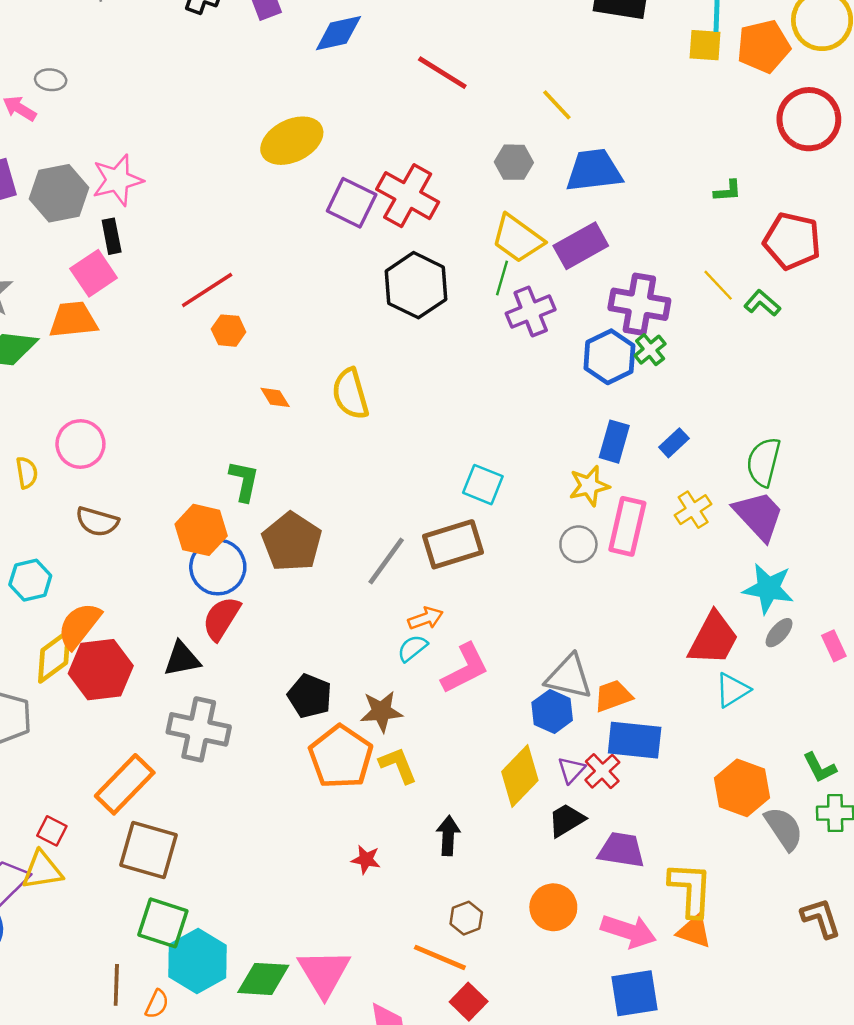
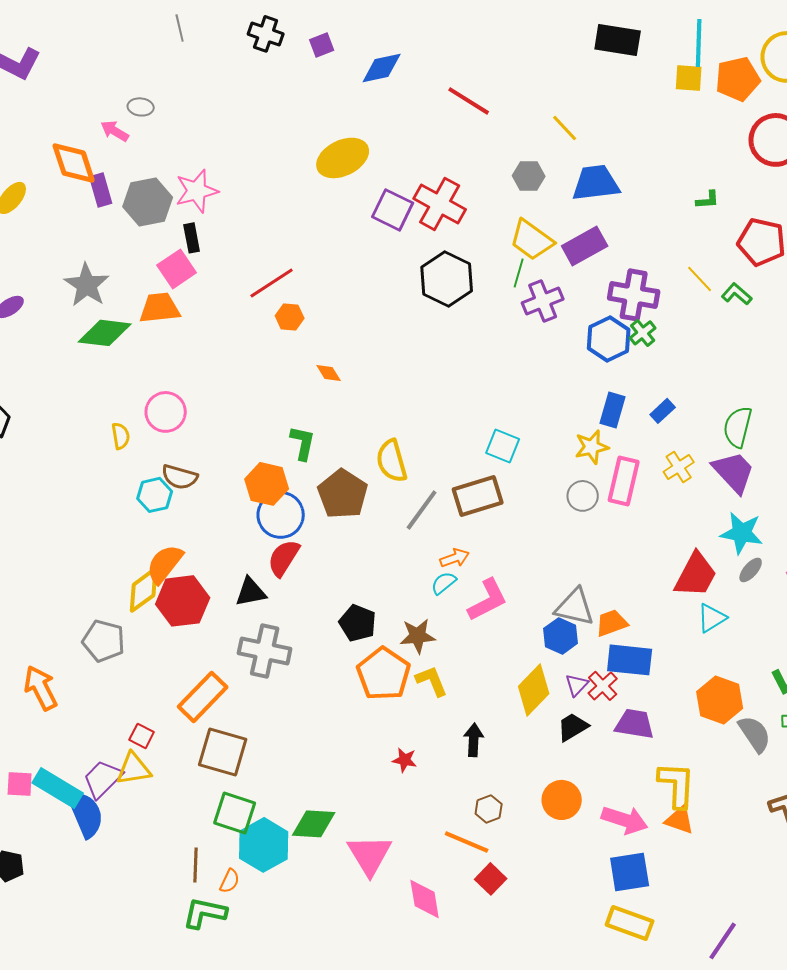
yellow semicircle: (350, 394) -> (392, 461), moved
cyan hexagon: (30, 580) -> (155, 495), moved
purple trapezoid: (621, 850) -> (635, 724), moved
green diamond: (263, 979) -> (314, 824), moved

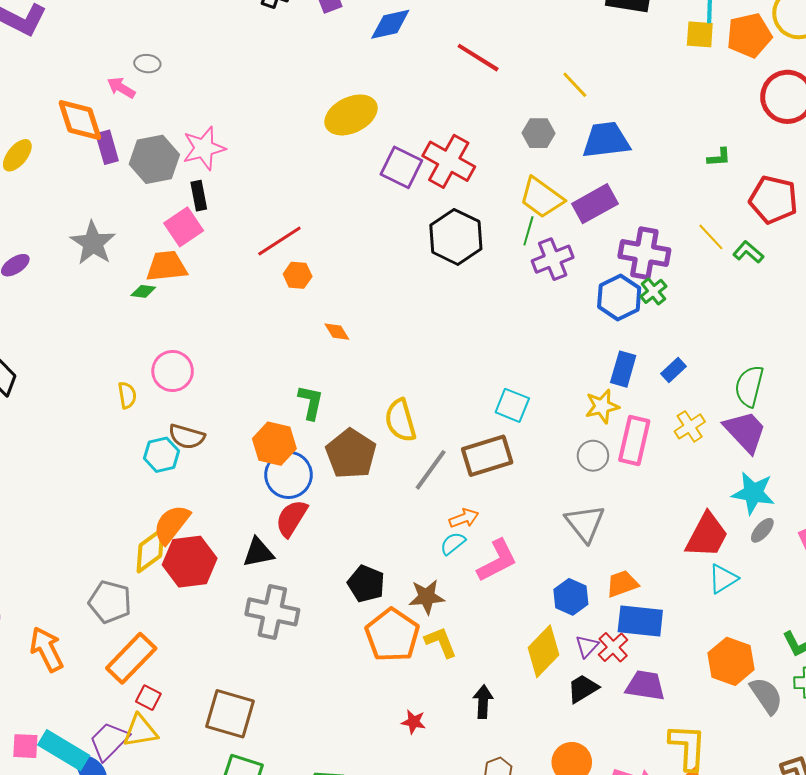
green diamond: (105, 333) -> (143, 291), moved, size x0.5
gray triangle: (575, 607) -> (585, 523), moved, turned 39
orange rectangle: (203, 697) -> (131, 658), moved

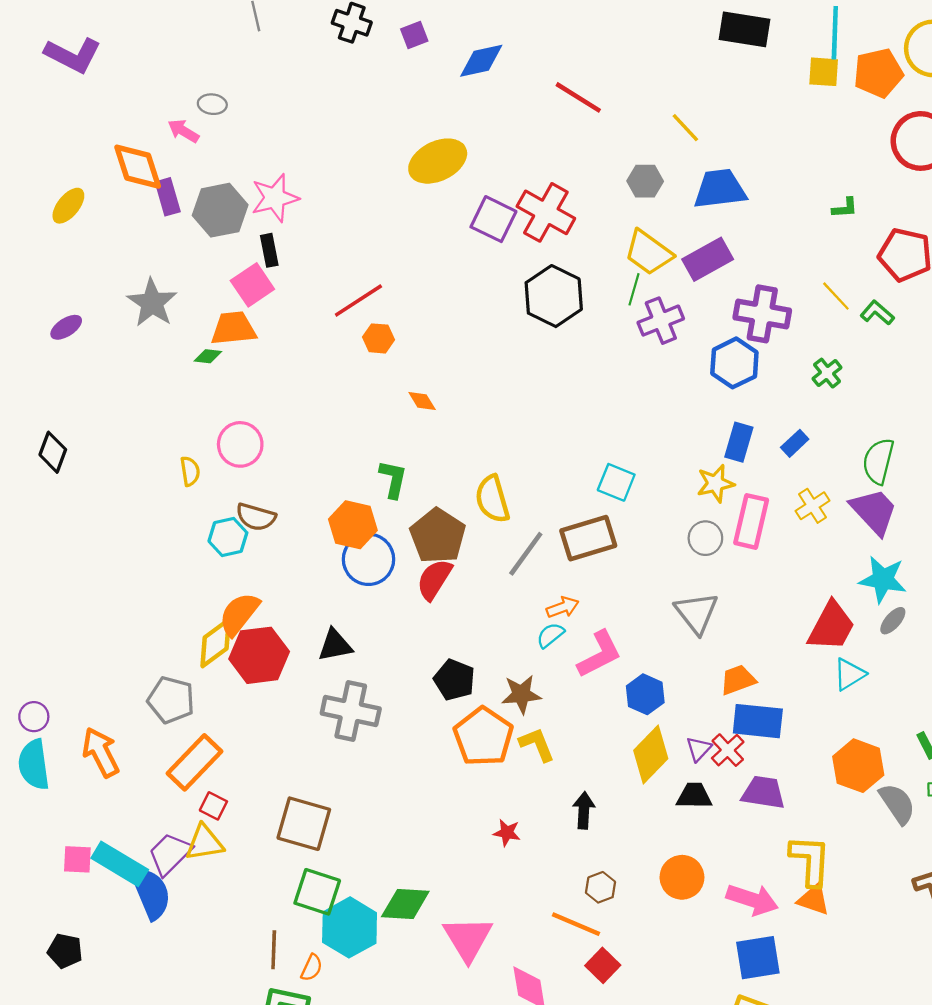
green cross: (653, 291) -> (827, 373), moved
red semicircle: (292, 518) -> (434, 579), moved
blue hexagon: (571, 597) -> (645, 694), moved
black trapezoid: (583, 689) -> (694, 796), turned 32

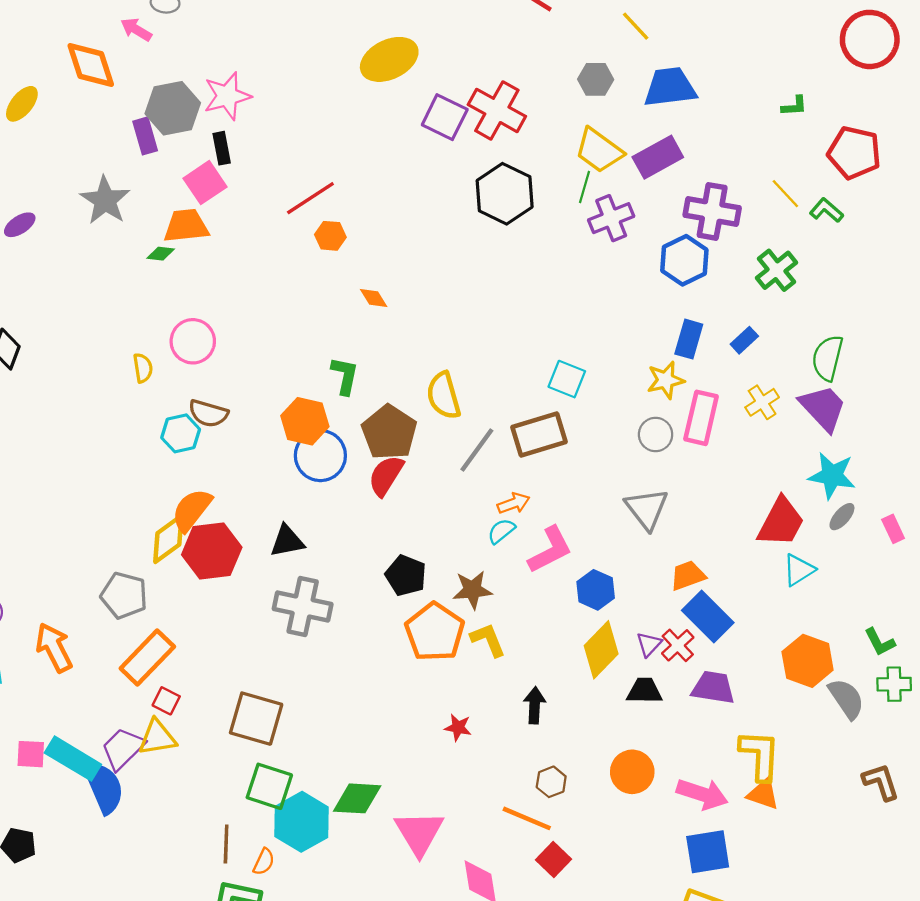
purple rectangle: (168, 197) -> (145, 136), moved
green cross: (827, 373) -> (776, 270), size x1.4
blue rectangle: (758, 721) -> (708, 616), turned 39

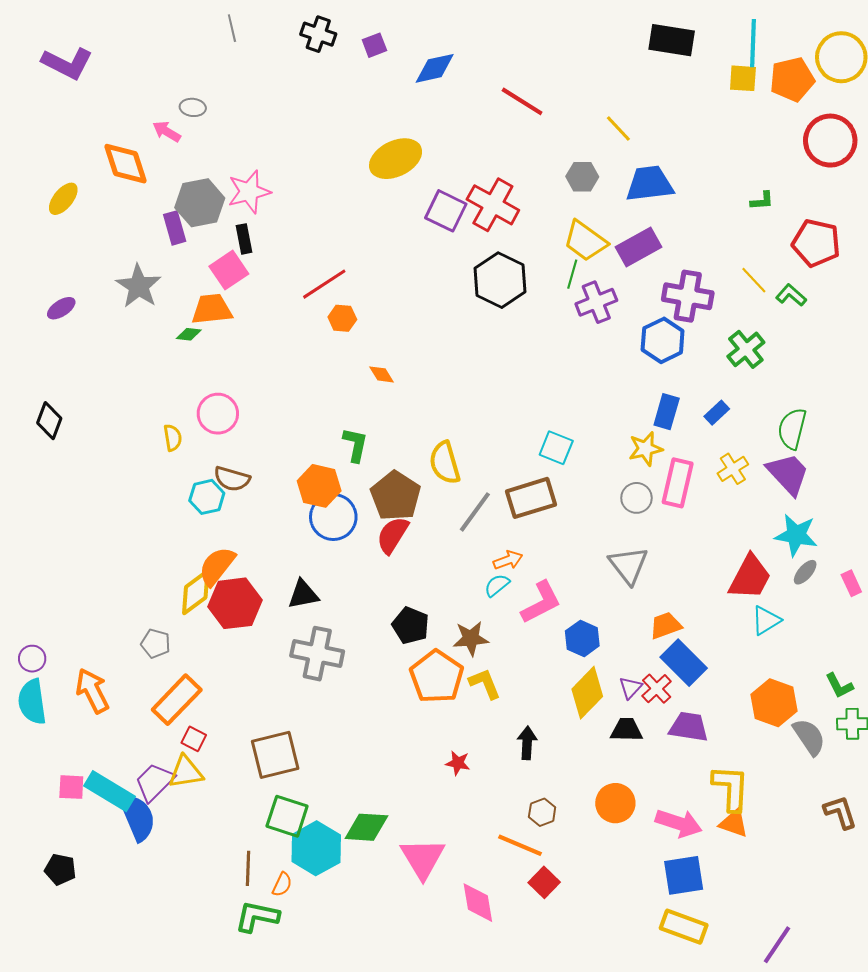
gray pentagon: (124, 595) -> (156, 644), size x0.7
brown square: (256, 719) -> (275, 755), turned -30

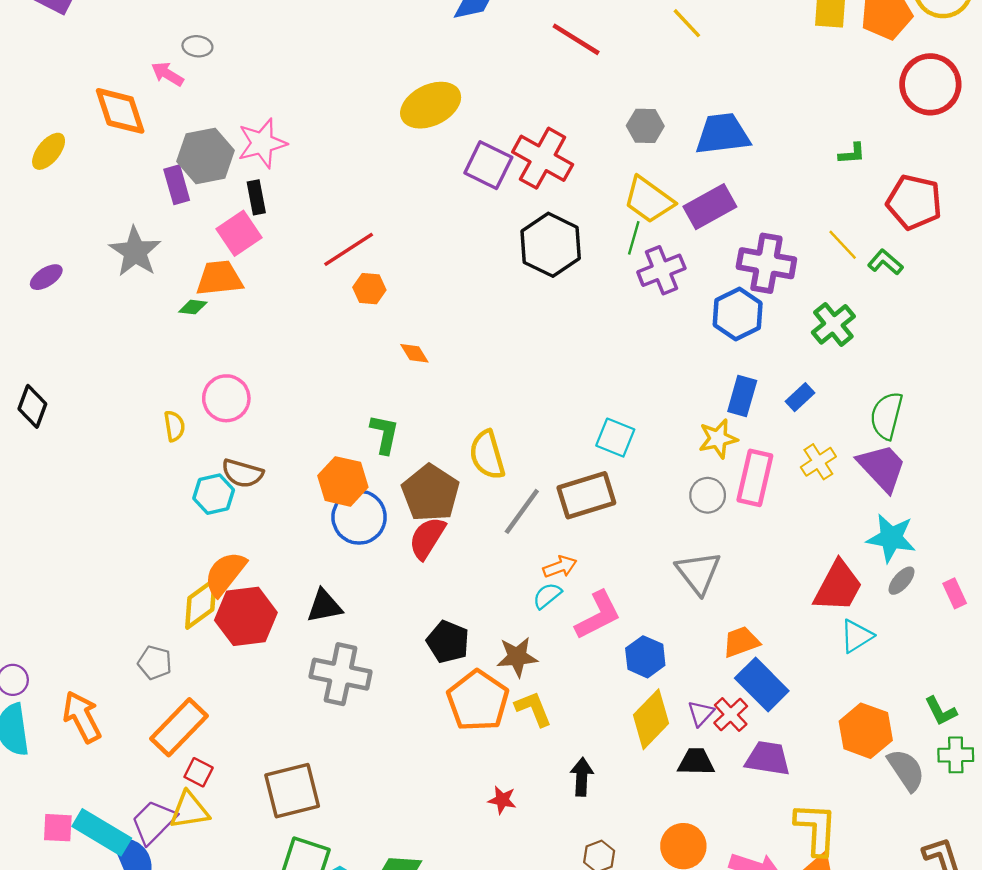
yellow line: (618, 129) -> (687, 23), moved

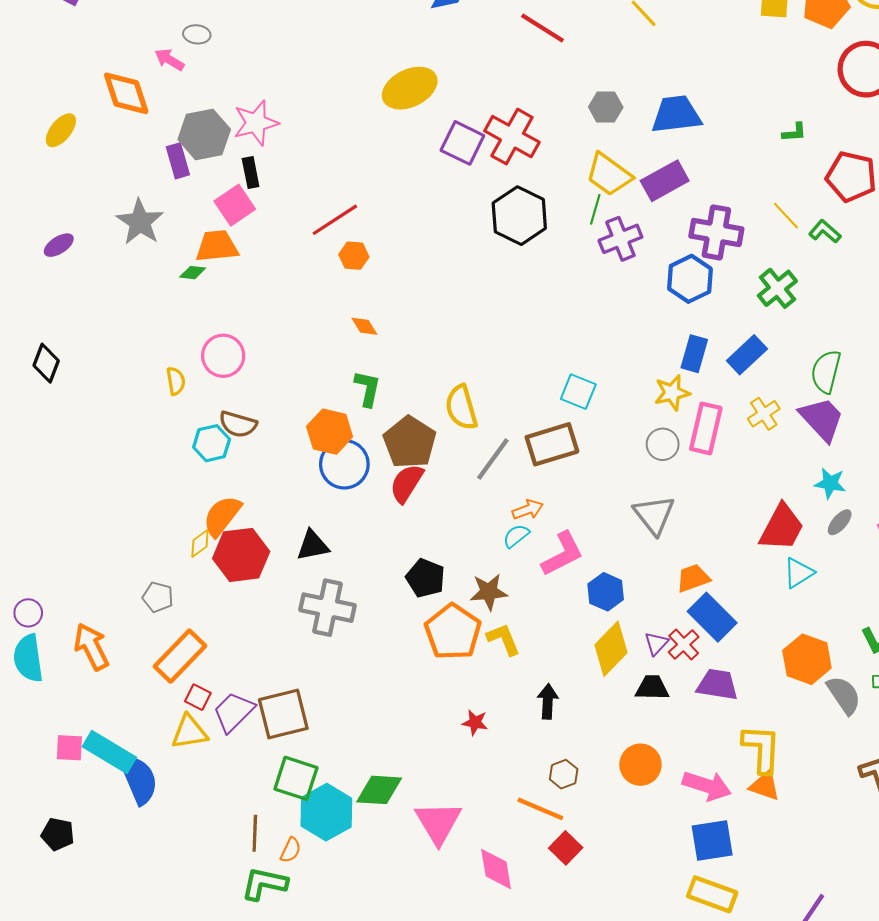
orange diamond: (414, 353) -> (364, 326), moved
blue rectangle: (800, 397) -> (747, 355), size x1.5
cyan star: (891, 538) -> (830, 483), size x0.7
yellow diamond: (201, 604) -> (200, 543), size x0.6
purple trapezoid: (154, 822) -> (234, 712), moved

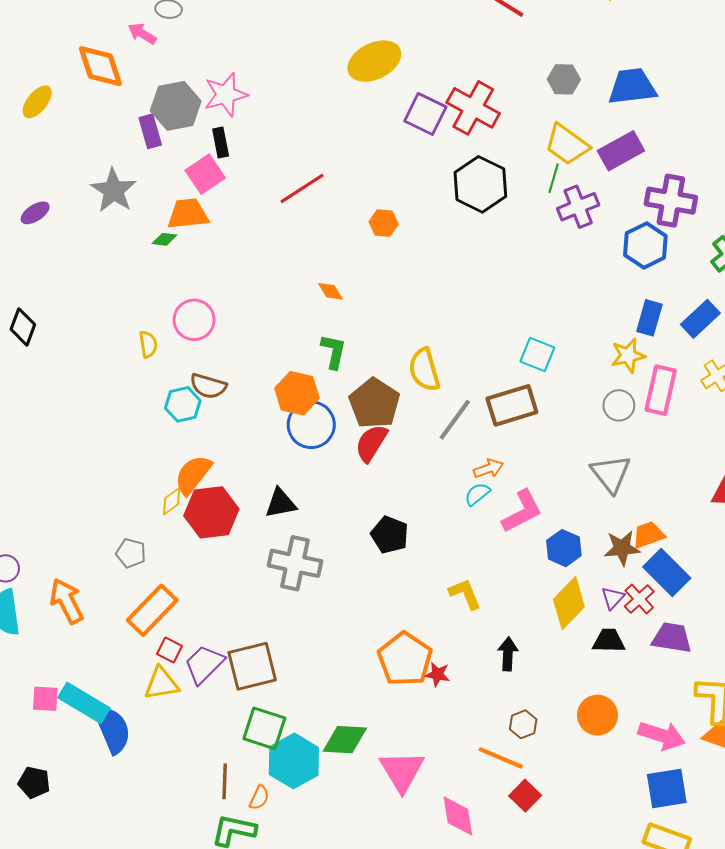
orange hexagon: (354, 256) -> (384, 223), moved
brown star: (489, 592) -> (622, 548), moved
orange pentagon: (453, 632) -> (405, 659), moved

